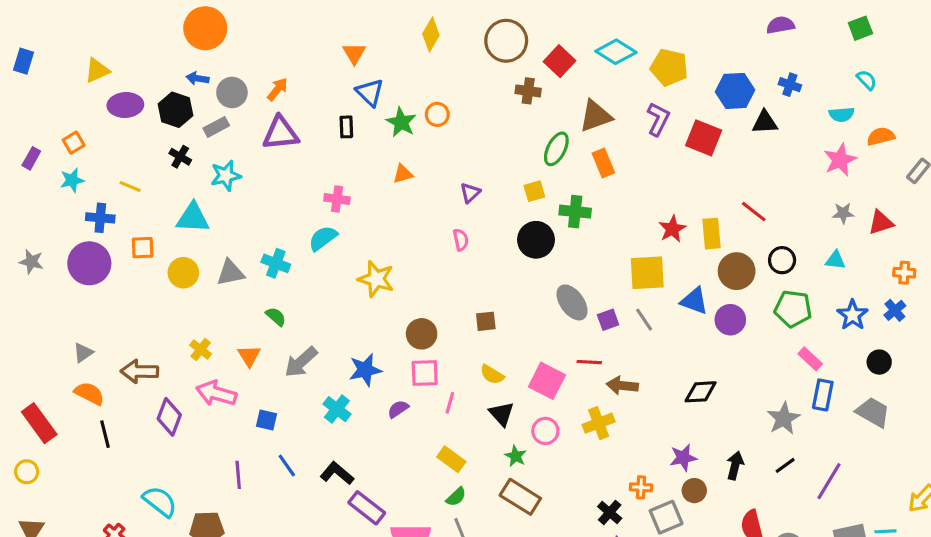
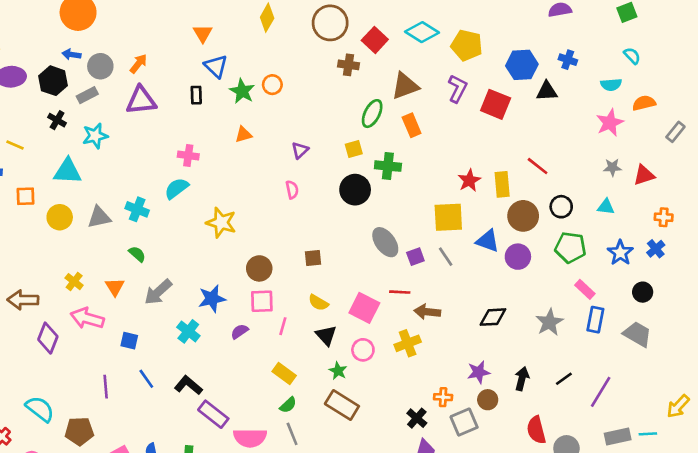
gray star: (784, 418) -> (549, 322), moved

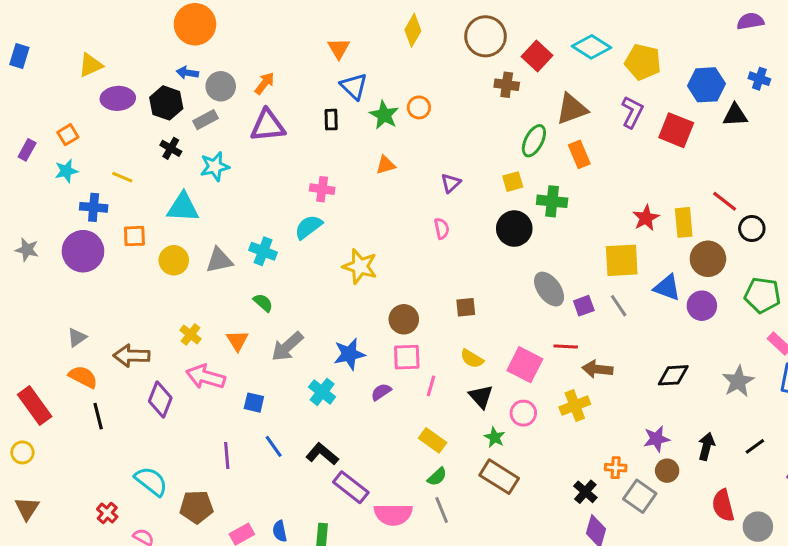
black circle: (561, 207) -> (752, 229), moved
gray square: (464, 422) -> (640, 496), turned -32

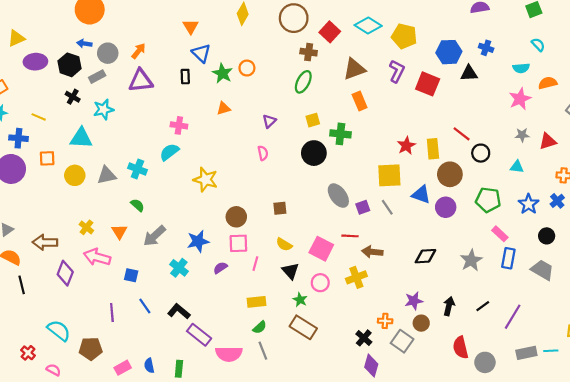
green ellipse: (534, 141) -> (303, 82), moved
yellow rectangle: (433, 440) -> (256, 302), turned -42

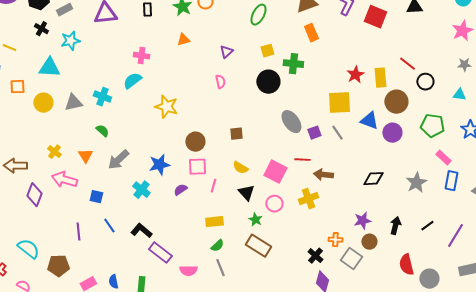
pink semicircle: (229, 354) -> (188, 271), size x0.7

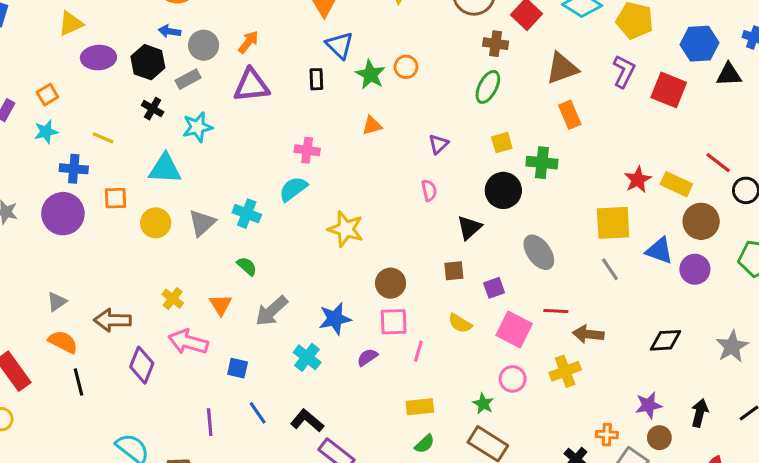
yellow rectangle: (380, 78) -> (676, 184), turned -60
gray triangle: (73, 103) -> (202, 223), turned -30
purple square: (314, 133) -> (494, 288), moved
black triangle: (246, 193) -> (469, 228), moved, turned 30

